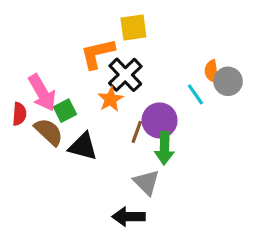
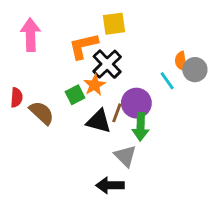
pink arrow: (42, 93) -> (30, 35), moved, turned -152
green square: (65, 111) -> (75, 95), moved
black triangle: (83, 147) -> (99, 121), moved

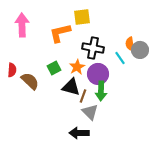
black cross: (107, 64) -> (93, 48), moved, turned -35
orange star: (95, 85) -> (77, 67), moved
brown line: (117, 113) -> (83, 96), moved

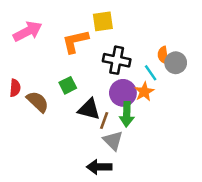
pink arrow: (22, 25) -> (28, 31), turned 65
orange star: (77, 67) -> (144, 92), moved

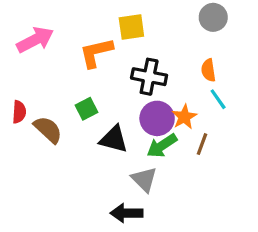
gray circle: (176, 63) -> (213, 17), moved
cyan line: (151, 73) -> (218, 99), moved
green arrow: (127, 114) -> (162, 146), turned 55
brown line: (104, 120) -> (202, 144), moved

